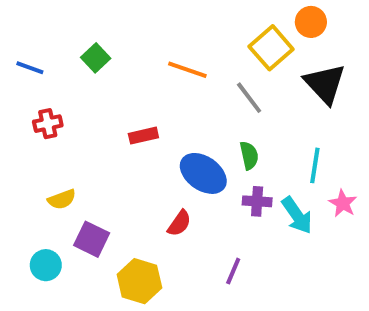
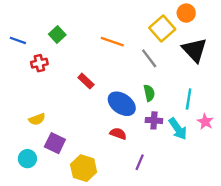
red cross: (48, 124) -> (39, 63), moved
red rectangle: (143, 136) -> (86, 81), turned 56
red semicircle: (179, 223) -> (118, 134), moved, turned -105

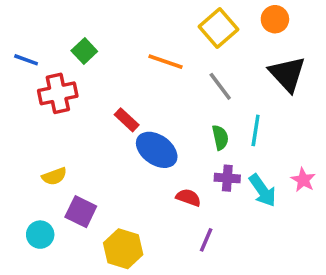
yellow square: (162, 29) -> (218, 28), moved
red cross: (39, 63) -> (58, 93), size x1.5
cyan line: (189, 99) -> (256, 130), moved
blue ellipse: (122, 104) -> (157, 150), moved
red semicircle: (118, 134) -> (188, 198), moved

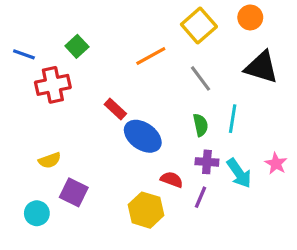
orange line: (165, 62) -> (151, 56), turned -48
black triangle: (287, 74) -> (261, 67), turned -30
purple line: (206, 240) -> (201, 197), moved
yellow hexagon: (123, 249) -> (146, 210), moved

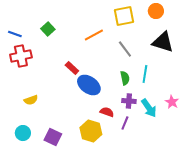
yellow square: (199, 26) -> (124, 16), turned 30
red cross: (53, 85) -> (21, 56), moved
purple square: (74, 192) -> (53, 137), moved

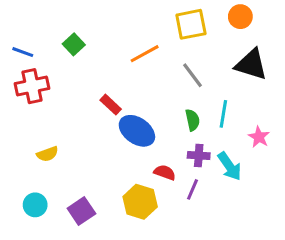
pink star: (172, 102) -> (259, 137), moved
purple square: (53, 137) -> (81, 211), turned 30

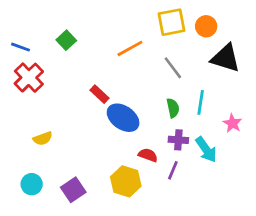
orange circle: (240, 17) -> (206, 26), moved
red cross: (32, 86) -> (29, 78), turned -32

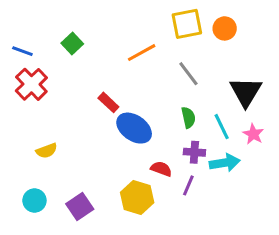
black triangle: (226, 58) -> (246, 92), moved, turned 44
cyan line: (201, 102) -> (222, 127), moved, turned -35
cyan arrow: (206, 150) -> (225, 163), turned -64

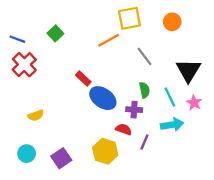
yellow square: (187, 24) -> (129, 18), moved
purple cross: (194, 152) -> (134, 110), moved

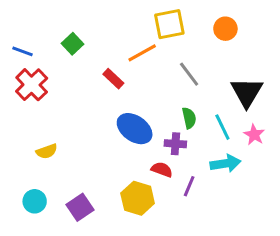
red rectangle: (83, 78) -> (113, 79), moved

